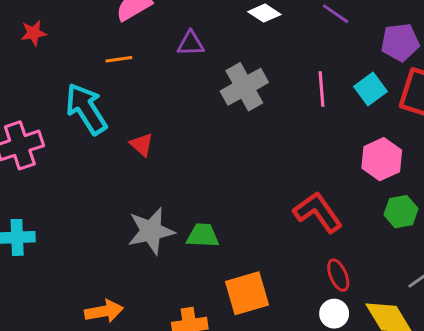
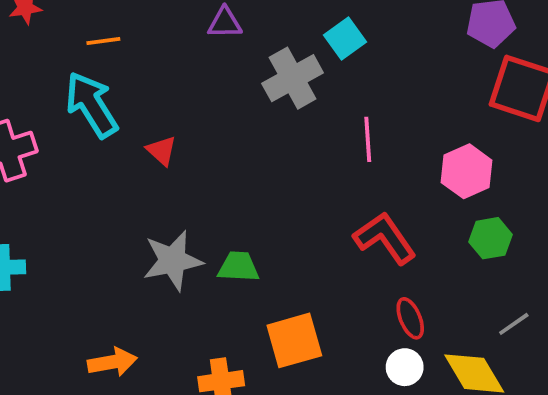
orange line: (119, 59) -> (103, 41), moved
pink line: (321, 89) -> (368, 139), moved
cyan square: (370, 89) -> (345, 39), moved

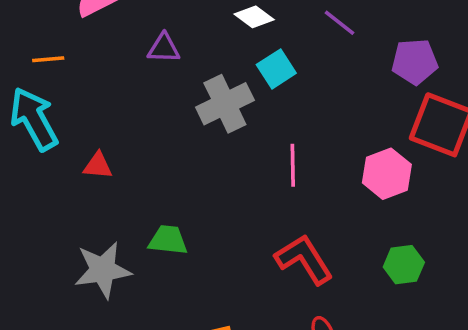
red triangle: (162, 151) -> (98, 166), turned -40
pink hexagon: (467, 171) -> (387, 174), moved
green trapezoid: (238, 267) -> (168, 240), moved

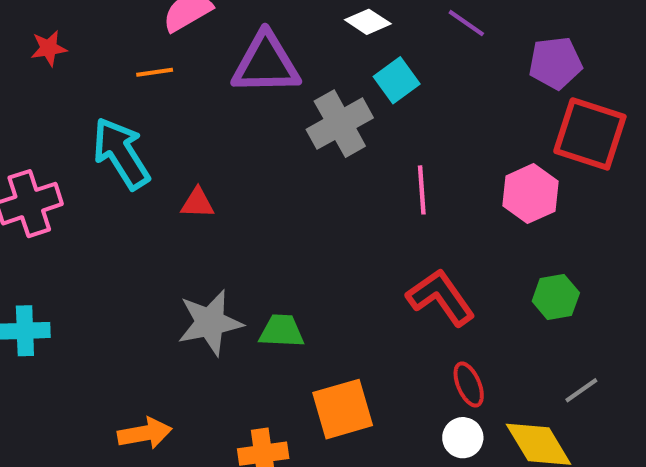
purple triangle: (164, 48) -> (266, 64), size x1.8
orange line: (48, 59) -> (155, 72), moved
green trapezoid: (168, 240) -> (282, 331), moved

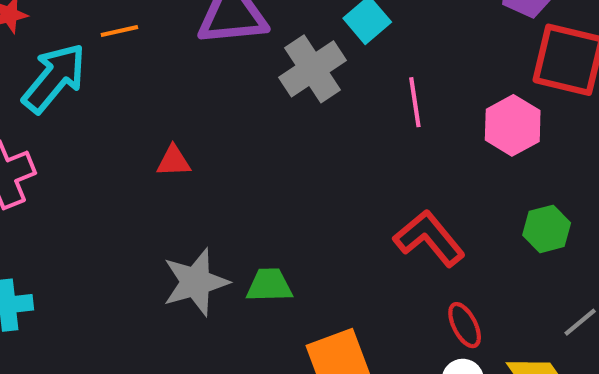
cyan arrow: (121, 153) -> (54, 78), moved, turned 76
pink line: (422, 190) -> (415, 102), moved

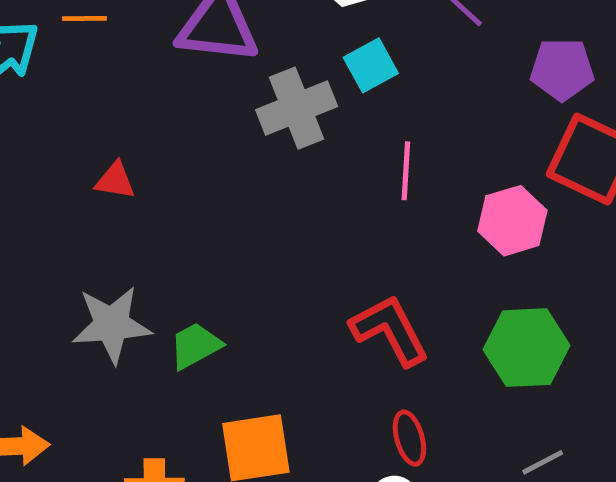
green hexagon: (547, 229) -> (526, 348), size x1.5
green trapezoid: (269, 285) -> (195, 346), turned -39

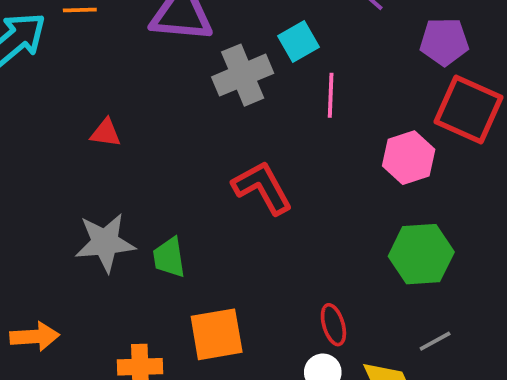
pink line: (406, 171) -> (331, 95), moved
red L-shape: (390, 330) -> (262, 188), moved
green trapezoid: (195, 346) -> (169, 257), turned -69

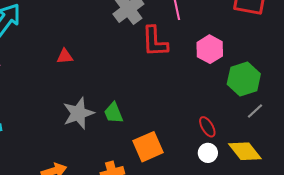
pink hexagon: (409, 158) -> (210, 49), moved
red L-shape: (262, 188) -> (155, 42), moved, turned -140
gray line: (435, 341) -> (255, 111), moved

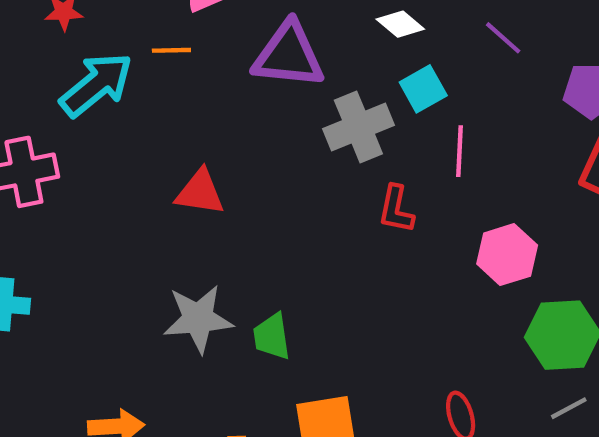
red L-shape: (155, 42) -> (396, 209), size x0.7
red triangle: (65, 56) -> (200, 192), size x1.4

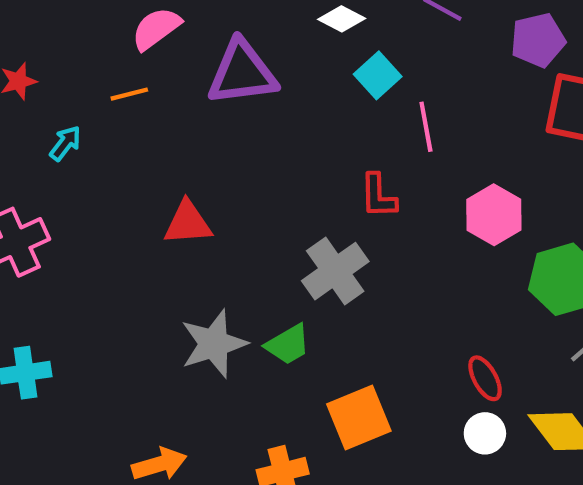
cyan arrow: (96, 85) -> (65, 143), size x0.5
gray cross: (358, 127) -> (335, 271), moved
green trapezoid: (272, 337) -> (288, 344), turned -99

